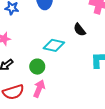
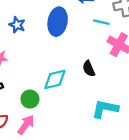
cyan diamond: (54, 45) -> (55, 79), turned -40

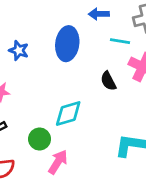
black semicircle: (89, 69) -> (108, 81), moved
pink arrow: (26, 125) -> (58, 162), moved

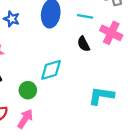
cyan line: (120, 41) -> (85, 16), moved
pink arrow: (58, 162) -> (25, 119), moved

